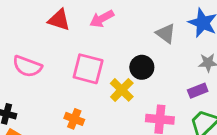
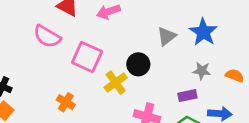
gray triangle: (166, 33) -> (167, 36), turned 36
pink semicircle: (27, 66) -> (47, 36), moved

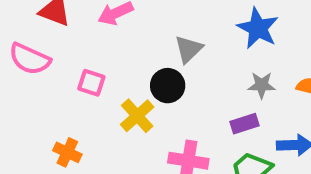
gray triangle: (167, 36) -> (189, 49), moved
pink square: (87, 57) -> (91, 83), size x0.6

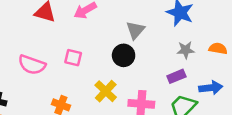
pink semicircle: (30, 59) -> (32, 65), moved
yellow cross: (137, 116) -> (106, 91), moved

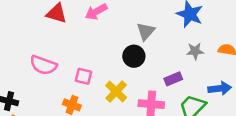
pink square: (73, 58) -> (84, 76), moved
purple rectangle: (176, 76) -> (173, 79), moved

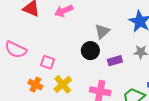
purple rectangle: (173, 79) -> (115, 61), moved
yellow cross: (116, 92) -> (63, 84), moved

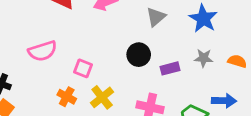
gray triangle: (102, 31) -> (156, 17), moved
pink semicircle: (16, 50) -> (43, 51), turned -45

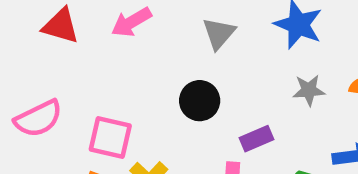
pink square: (83, 68) -> (110, 138), size x1.4
purple rectangle: (170, 68) -> (257, 139), moved

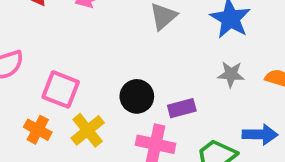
black circle: (200, 101) -> (137, 96), moved

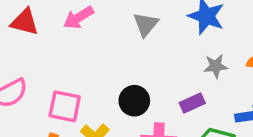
purple rectangle: (182, 108) -> (192, 103), moved

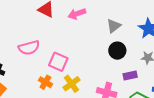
black circle: (134, 101) -> (117, 51), moved

